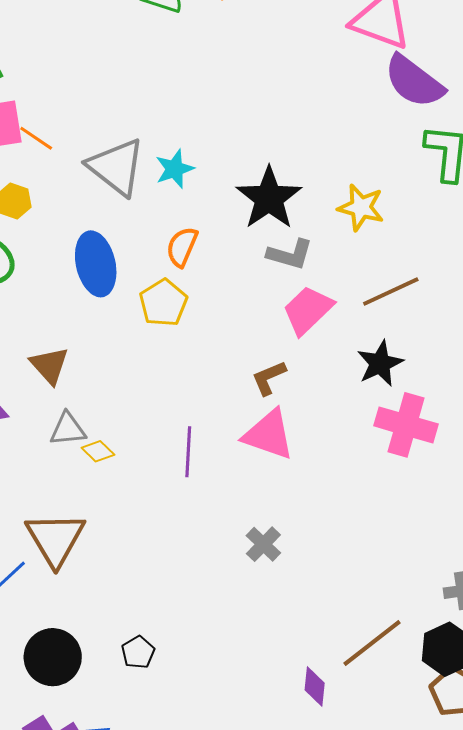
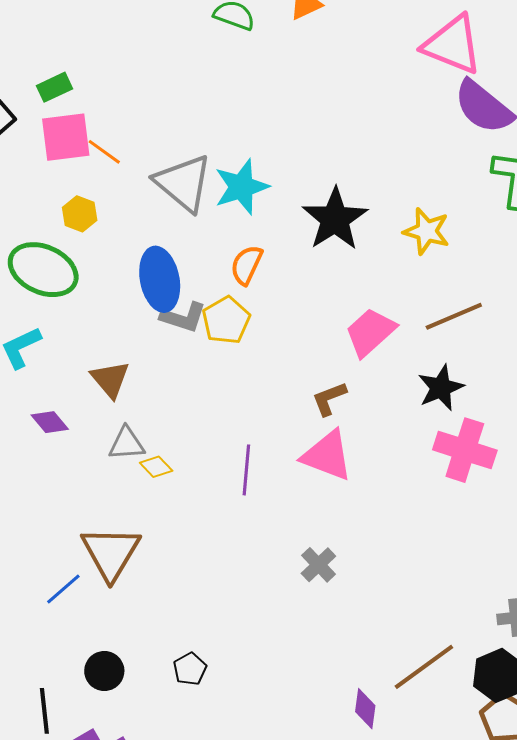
cyan star: (175, 169) -> (241, 187), size x1.4
gray L-shape: (290, 254) -> (183, 317), moved
black circle: (53, 657) -> (104, 671), size x0.7

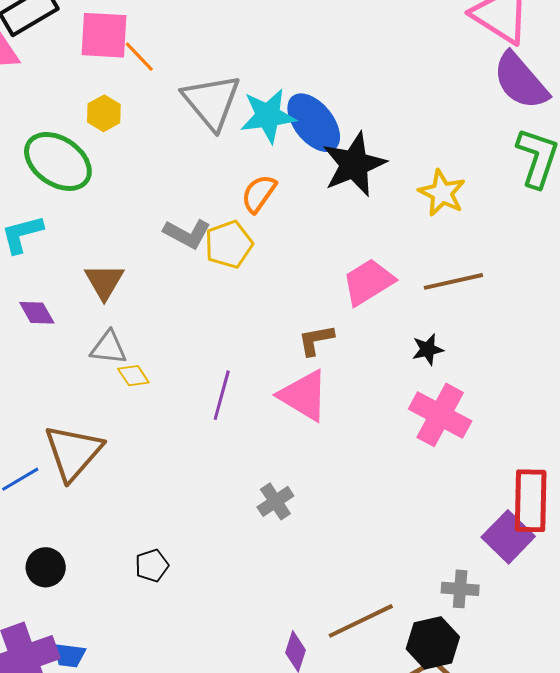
blue ellipse: (160, 279) -> (314, 123), moved, turned -38
black star: (441, 388) -> (428, 349), size x0.7
black pentagon: (190, 669) -> (152, 566), moved

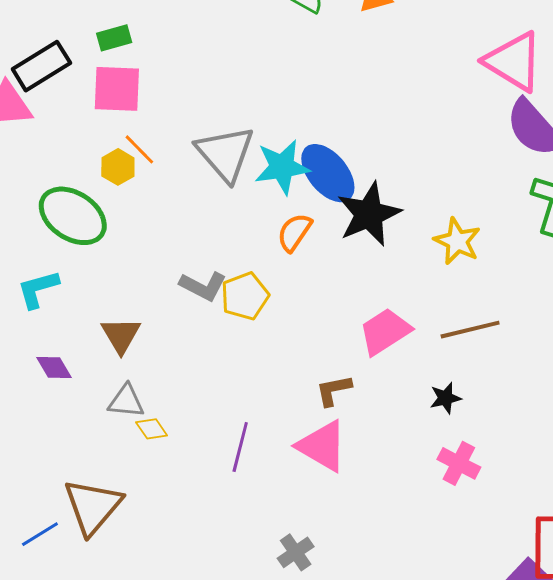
orange line: (139, 57) -> (139, 149), moved
orange semicircle: (259, 194) -> (294, 232), moved
pink cross: (440, 415) -> (459, 463), size x0.7

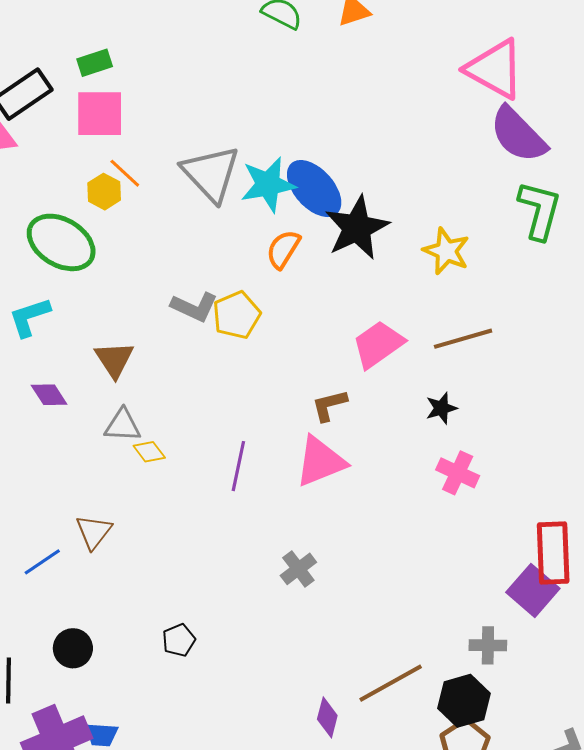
pink triangle: (322, 446) -> (320, 461), turned -50
brown triangle: (93, 506) -> (94, 532), size x0.6

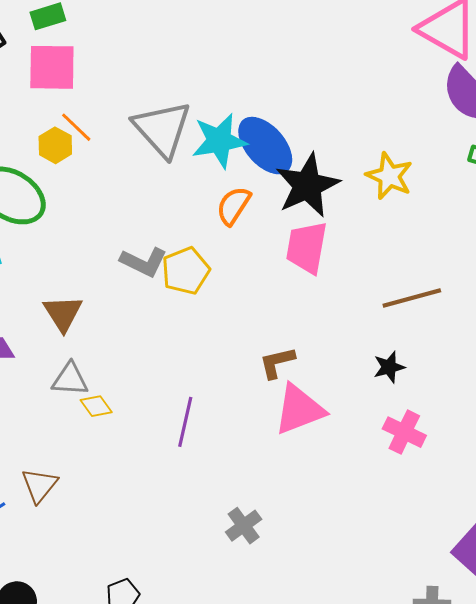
yellow star: (446, 251) -> (389, 176), moved
pink trapezoid: (378, 344) -> (307, 247), moved, turned -46
pink triangle: (320, 461) -> (299, 409), moved

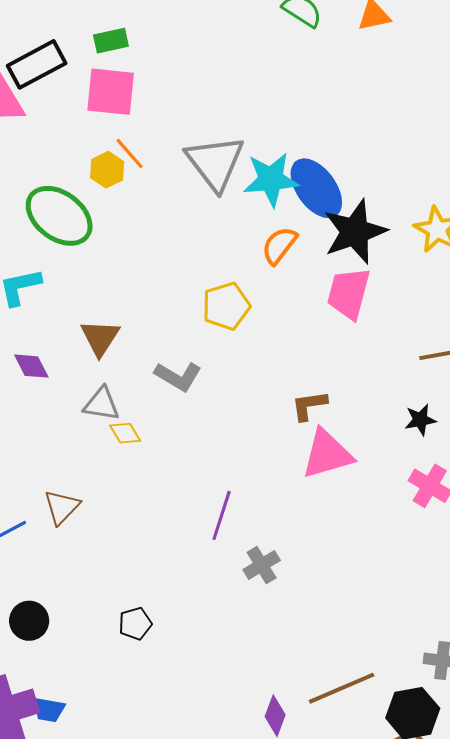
gray L-shape: (144, 262) -> (178, 376), moved
purple line: (185, 422) -> (222, 515), moved

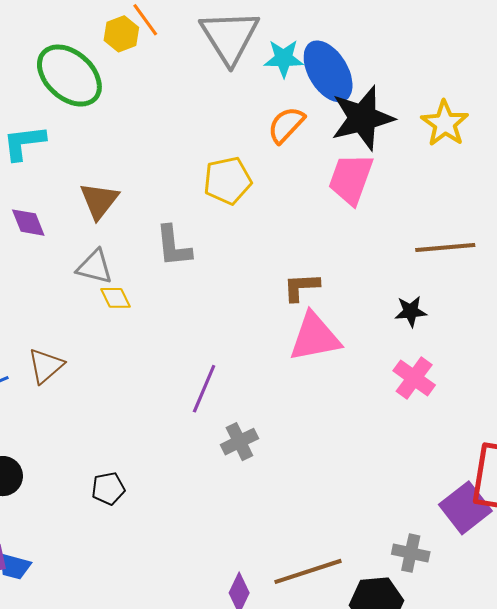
cyan star: (271, 179) -> (284, 58), size x0.7
gray L-shape: (178, 376) -> (173, 246), turned 48

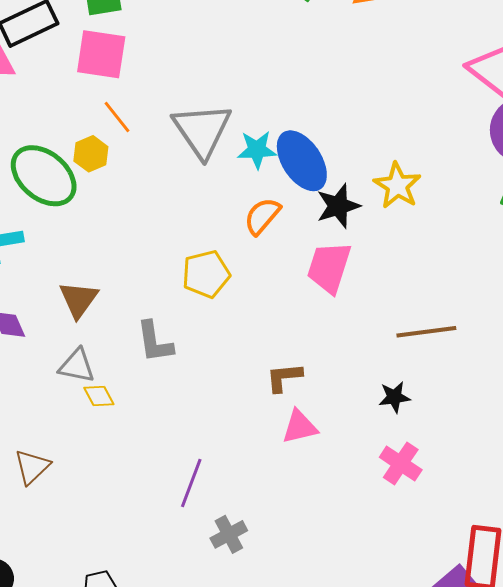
yellow hexagon: (121, 34) -> (91, 154), moved
black star: (362, 118) -> (338, 206), size x0.7
yellow star: (445, 123) -> (397, 186), moved
pink triangle: (315, 337) -> (300, 427), size x0.7

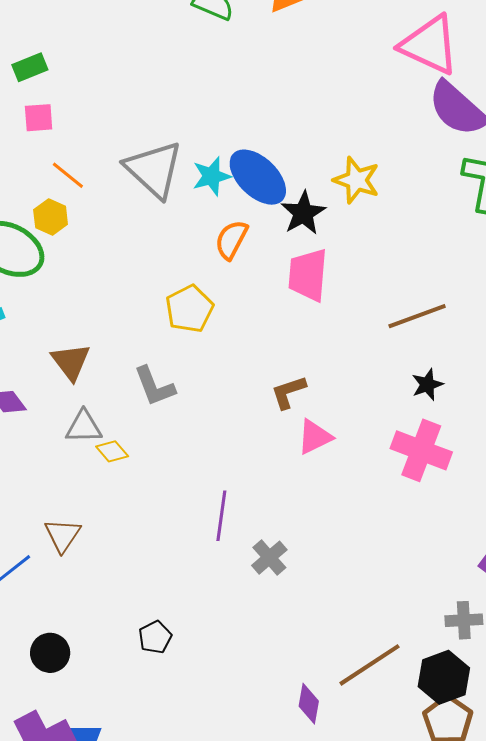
pink square: (101, 54) -> (39, 118), size x0.6
black star: (394, 397) -> (427, 385), moved
pink cross: (401, 464) -> (421, 450), size x1.4

